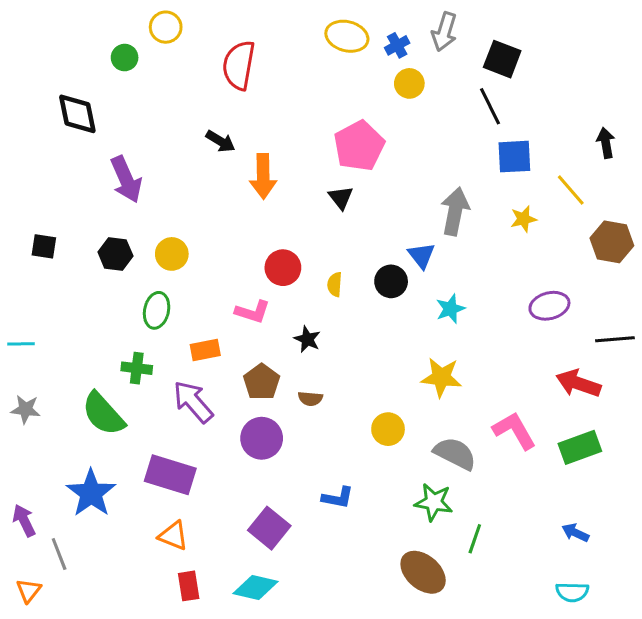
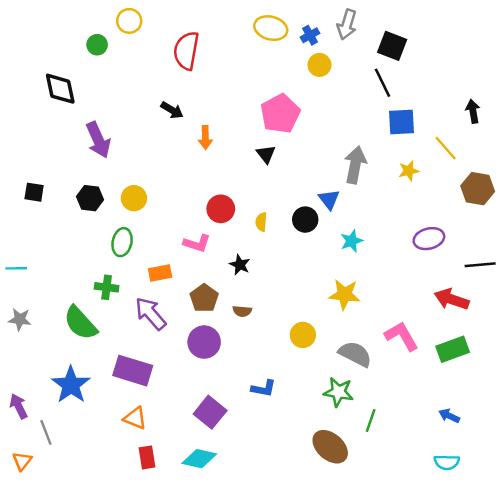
orange arrow: (263, 176) -> (205, 137), size x0.7

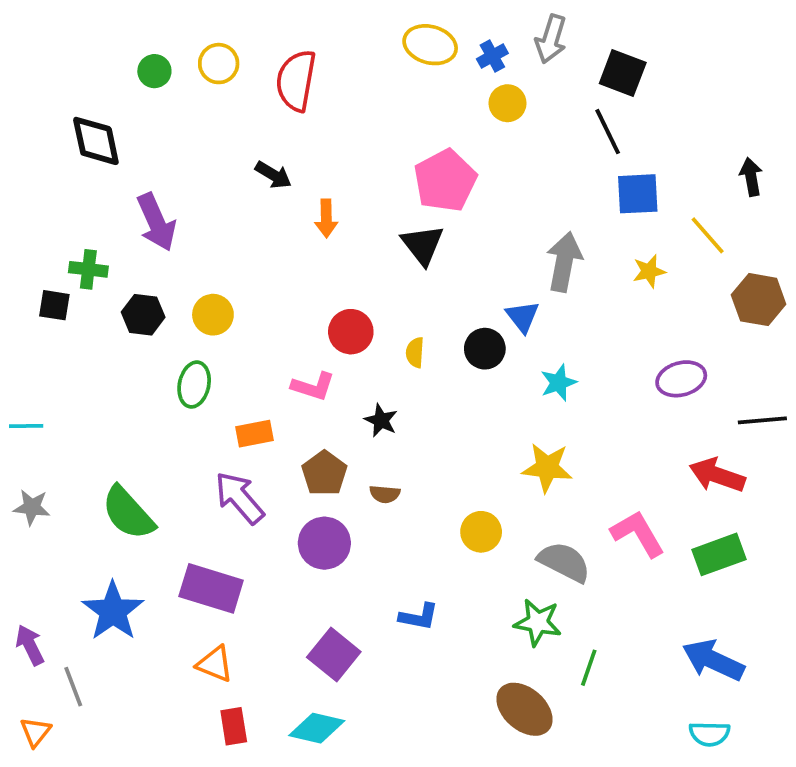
yellow circle: (129, 21) -> (219, 64), moved
black triangle: (266, 154) -> (423, 245), size x1.4
green cross: (107, 287) -> (88, 269), moved
blue arrow: (449, 416) -> (713, 660), size x1.8

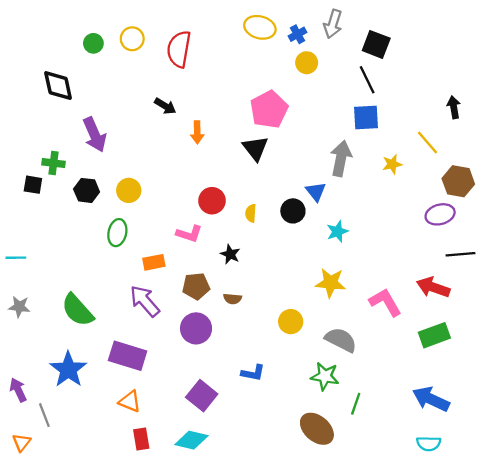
blue square: (638, 194) -> (366, 117), moved
purple ellipse: (681, 379) -> (440, 214), moved
brown pentagon: (324, 473) -> (196, 286), turned 30
pink L-shape: (638, 534) -> (385, 302), moved

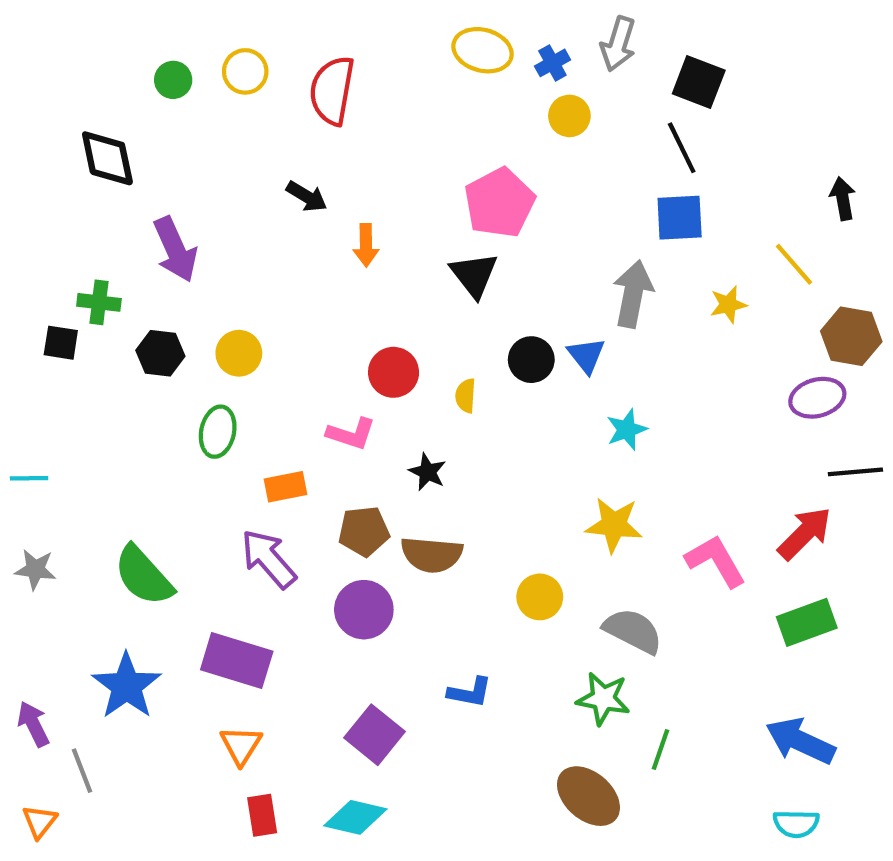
black circle: (293, 211) -> (531, 360), moved
red arrow: (433, 287) -> (805, 533), turned 116
brown semicircle: (233, 299) -> (432, 555), size x1.8
orange triangle: (130, 401) -> (241, 745), turned 40

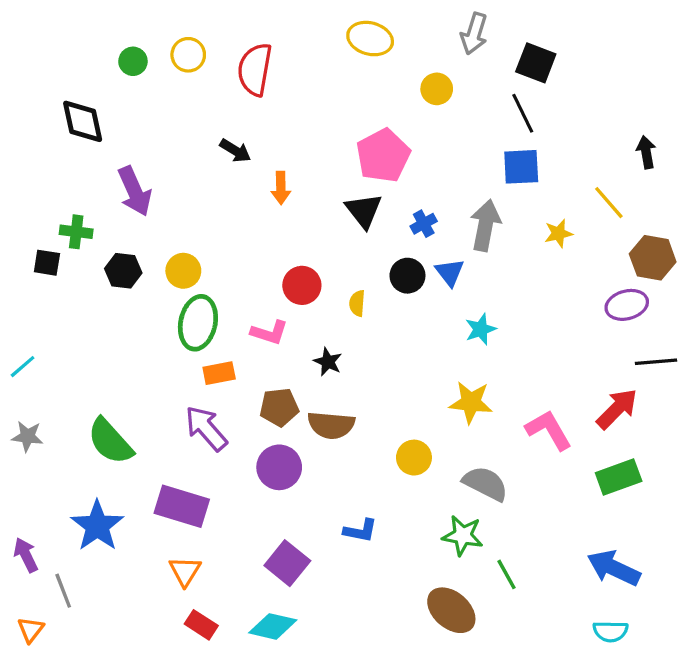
blue cross: (552, 63) -> (424, 224), moved
green ellipse: (218, 432) -> (198, 323), moved, size x1.4
cyan line: (29, 478) -> (23, 367), turned -40
green line: (661, 749) -> (507, 574), turned -48
red rectangle: (262, 815) -> (201, 625), turned -48

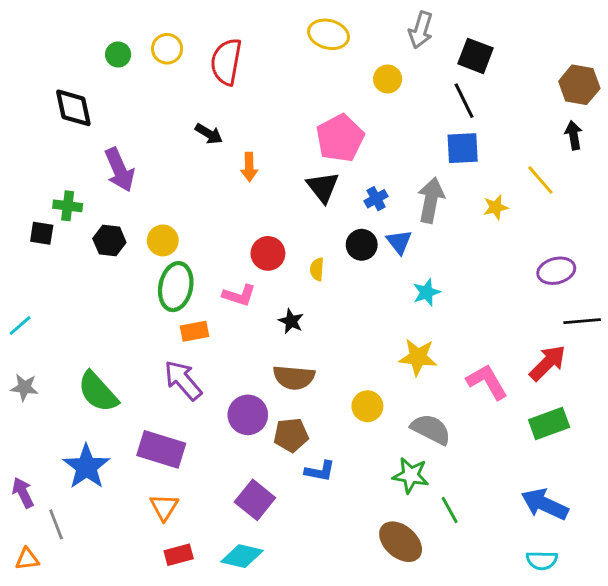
brown hexagon: (653, 258) -> (579, 85), moved
brown pentagon: (279, 407) -> (291, 435), moved
red rectangle: (201, 625) -> (179, 555), turned -48
orange triangle: (31, 630) -> (27, 559), turned 45

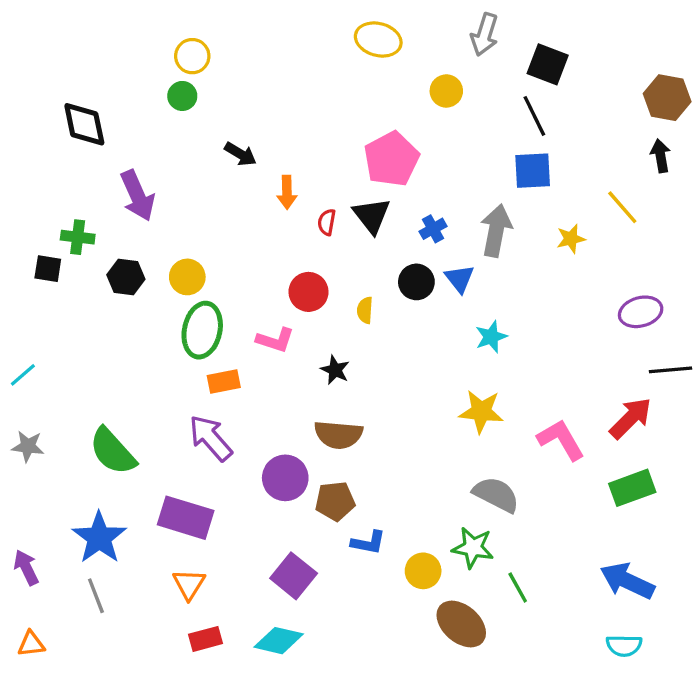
green circle: (118, 55) -> (182, 96), moved
red semicircle: (226, 62) -> (327, 222), moved, size x0.5
yellow circle: (367, 406) -> (423, 571), moved
gray line: (56, 524) -> (96, 596), moved

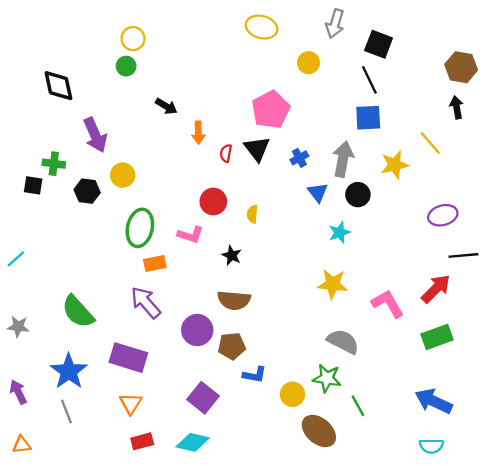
yellow star: (571, 239) -> (395, 165), size x1.4
yellow circle: (187, 277) -> (123, 175), moved
black circle: (416, 282) -> (358, 195), moved
gray star: (28, 446) -> (18, 327), moved

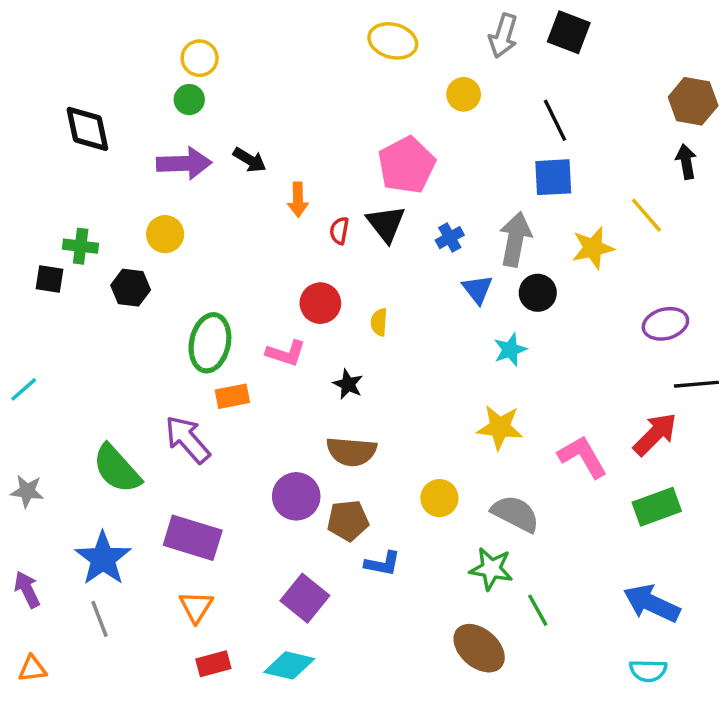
black square: (379, 44) -> (569, 32), moved
purple arrow: (95, 135) -> (184, 163), moved, turned -68
yellow circle: (123, 175) -> (165, 234), moved
purple arrow: (146, 302) -> (188, 439), moved
yellow circle: (292, 394) -> (439, 498), moved

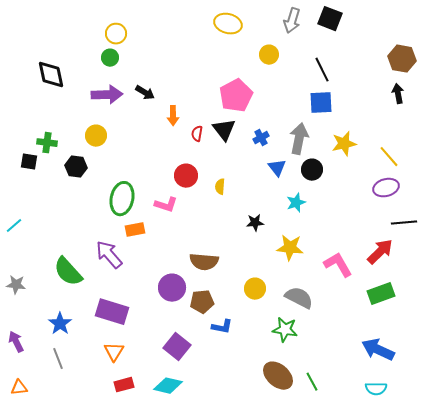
yellow line: (646, 215) -> (389, 157), moved
black star: (348, 384) -> (255, 223), moved, turned -30
blue star: (103, 558) -> (60, 324), size x0.7
green line: (538, 610) -> (312, 382), moved

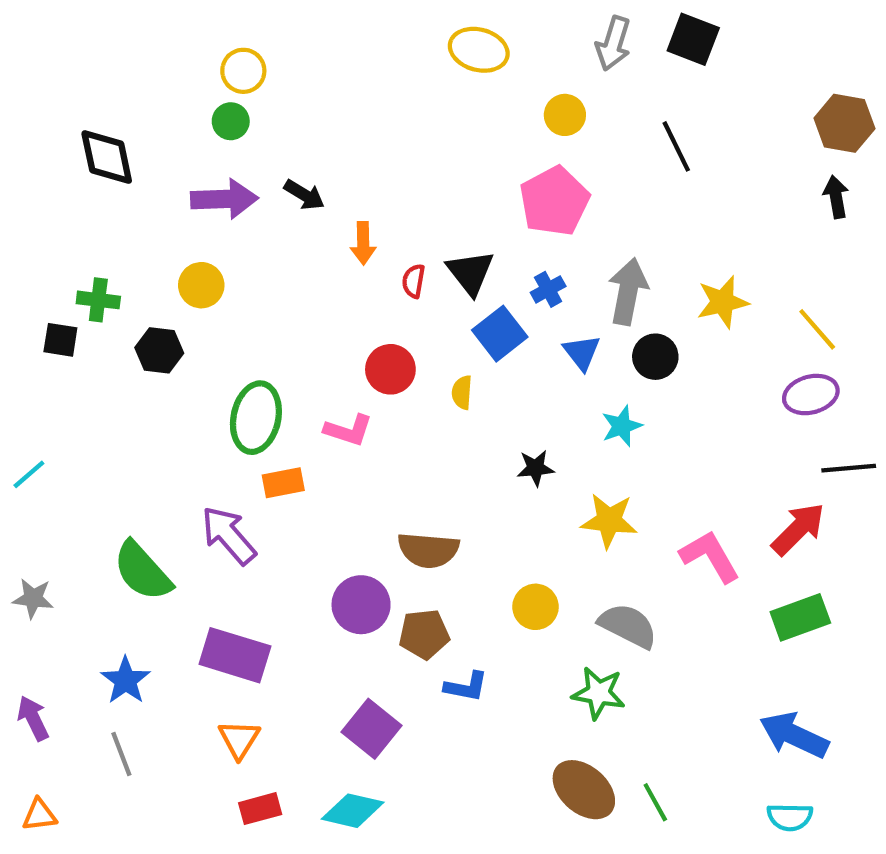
pink pentagon: (236, 96) -> (554, 201), moved
blue square: (321, 103) -> (500, 334), moved, turned -35

